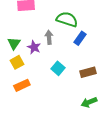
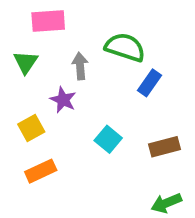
gray arrow: (49, 37) -> (80, 66), moved
green triangle: (14, 43) -> (26, 62), moved

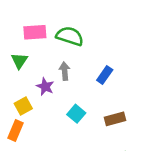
green semicircle: (125, 47) -> (70, 36), moved
gray arrow: (80, 66) -> (65, 71), moved
orange rectangle: (41, 171) -> (15, 130), moved, turned -42

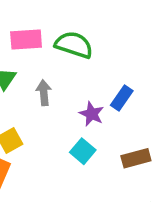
gray arrow: (65, 71) -> (44, 93), moved
purple star: (45, 87) -> (92, 114), moved

